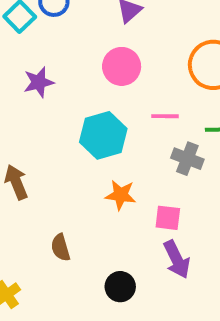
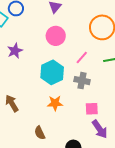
pink line: (165, 116) -> (82, 58), turned -40
gray cross: (187, 159) -> (82, 81), moved
orange star: (121, 195) -> (55, 103), moved

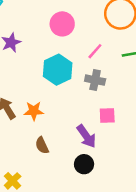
orange star: (55, 103) -> (34, 111), moved
purple arrow: (100, 129) -> (86, 136), moved

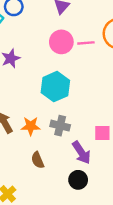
pink line: (95, 51) -> (86, 43), moved, turned 42
gray cross: (95, 80) -> (60, 126), moved

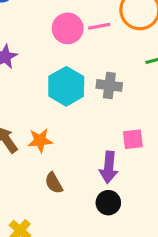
gray cross: (60, 126) -> (109, 85), moved
purple arrow: (81, 153) -> (109, 167), turned 45

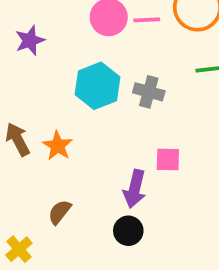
orange star: (40, 140) -> (58, 146), turned 30
brown semicircle: (54, 183) -> (60, 212), moved, turned 60

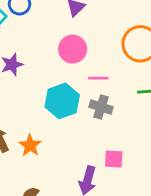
pink line: (147, 20) -> (98, 78), moved

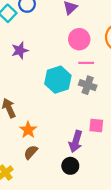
pink circle: (73, 49) -> (79, 39), moved
orange star: (30, 145) -> (28, 130), moved

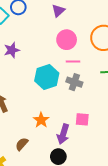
orange star: (28, 130) -> (41, 120), moved

